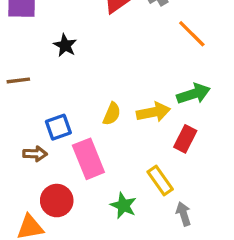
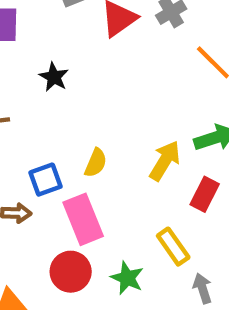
yellow arrow: (153, 112) -> (165, 161), turned -48
yellow semicircle: (112, 114) -> (96, 163), moved
red circle: (57, 201) -> (71, 272), moved

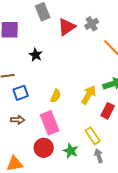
blue square: (45, 180) -> (21, 93), moved
gray arrow: (202, 288) -> (99, 156), moved

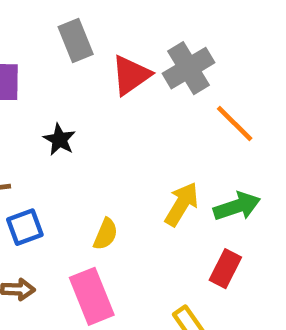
gray cross: (92, 24) -> (189, 68), size x1.5
yellow arrow: (89, 95) -> (182, 204), moved

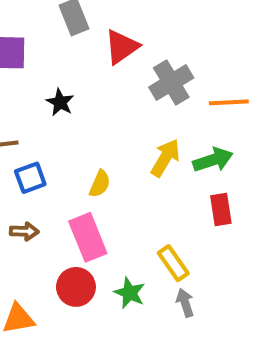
gray cross: (189, 68) -> (171, 82), moved
orange line: (235, 123) -> (229, 102), moved, turned -48
red rectangle: (225, 269) -> (221, 210), moved, turned -36

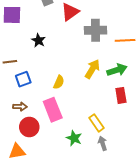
gray cross: (171, 82) -> (95, 30), turned 30
red circle: (76, 287) -> (29, 127), moved

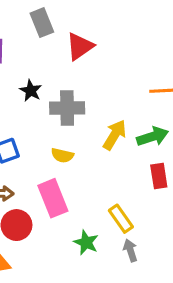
gray cross: (95, 30) -> (67, 108), moved
yellow semicircle: (59, 82) -> (62, 155), turned 80

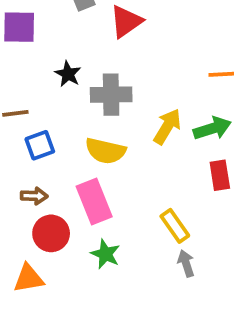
yellow semicircle: (62, 155) -> (105, 151), size x1.5
green star: (86, 242) -> (105, 254), moved

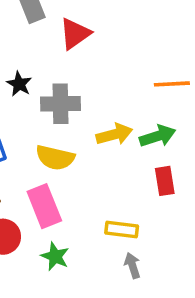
yellow arrow: (167, 126) -> (114, 134), turned 44
yellow rectangle: (175, 226) -> (122, 229), turned -48

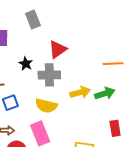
red triangle: (75, 34) -> (58, 49), moved
red rectangle: (165, 181) -> (115, 128), moved

